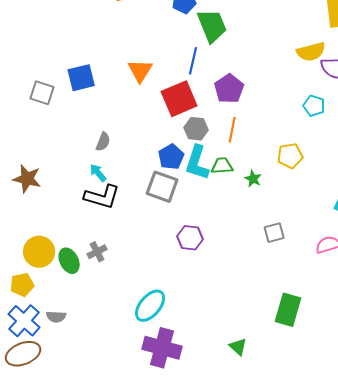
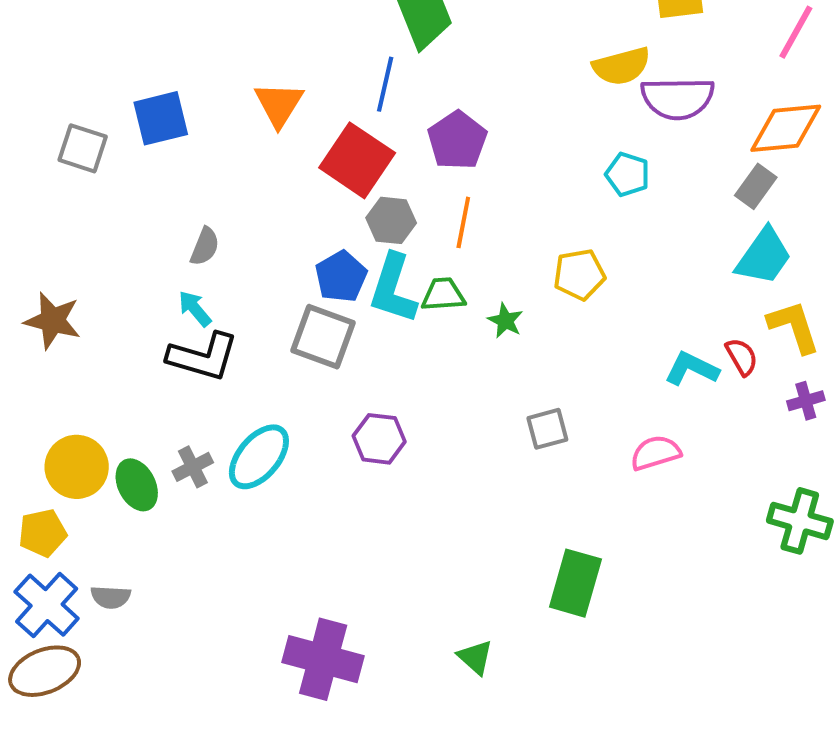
red square: (179, 99) -> (357, 160), turned -33
cyan ellipse: (150, 306) -> (259, 457), moved

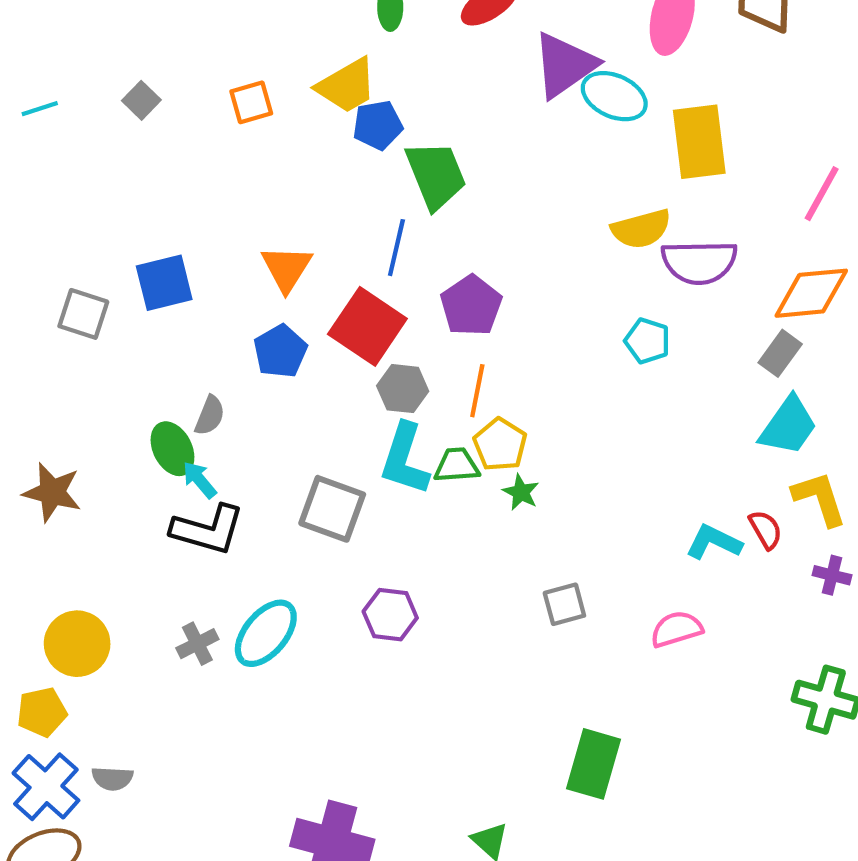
yellow pentagon: (579, 275) -> (500, 445), moved, turned -30
blue pentagon: (341, 277) -> (280, 351), moved
purple cross: (806, 401) -> (832, 575), turned 30
green ellipse: (137, 485) -> (172, 449), moved

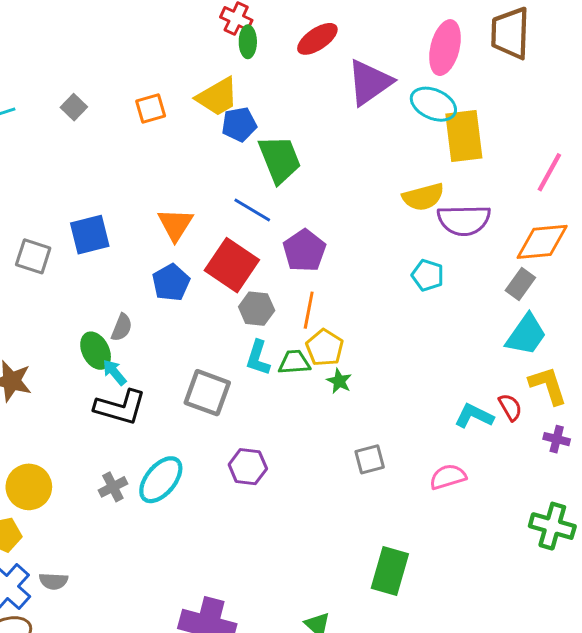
cyan ellipse: (614, 96) -> (433, 104), moved
blue line: (396, 248) -> (252, 210), turned -72
cyan L-shape: (405, 459) -> (258, 358), size x0.7

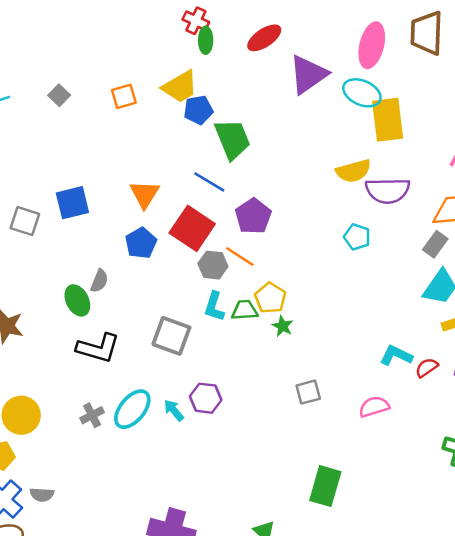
orange line: (309, 310) -> (240, 256), moved, turned -68
cyan arrow: (114, 372) -> (174, 410), moved
red semicircle: (510, 407) -> (427, 368), moved, turned -95

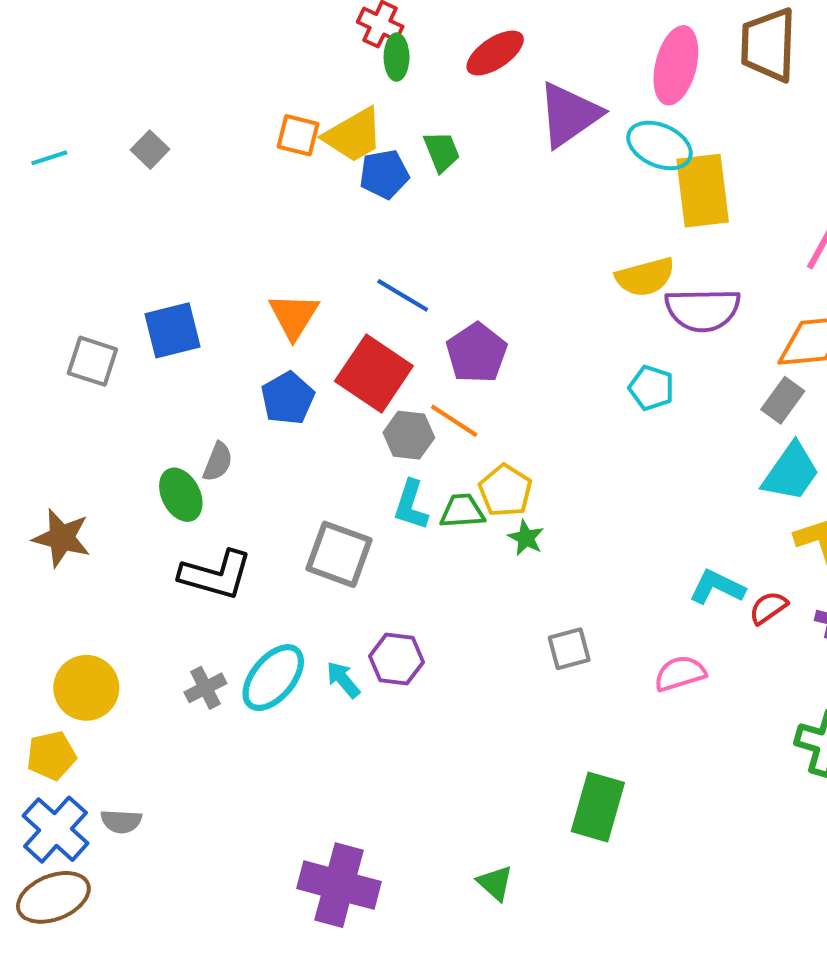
orange square: (124, 96) -> (298, 135), moved, turned 30
green trapezoid: (232, 139) -> (442, 152), moved, size x0.6

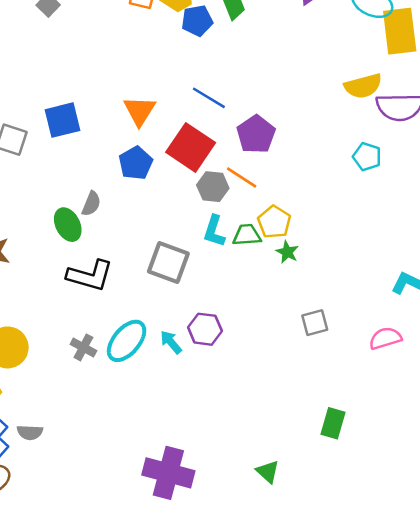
gray cross: (205, 688) -> (83, 347), turned -35
green rectangle: (598, 807) -> (333, 423), size x0.7

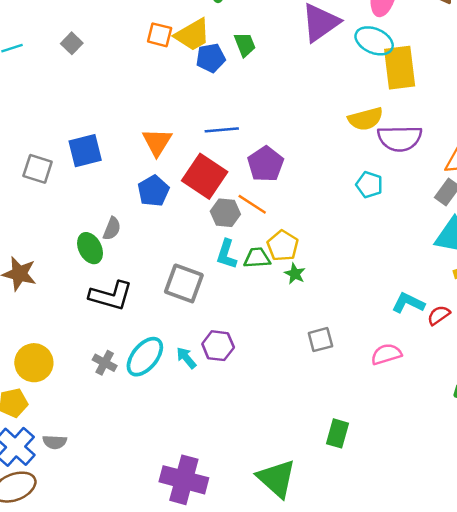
blue line: (209, 98) -> (222, 130), turned -36
green triangle: (268, 472) -> (277, 479), size x1.8

